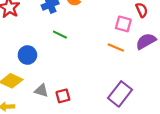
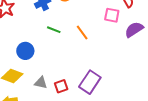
orange line: (116, 48) -> (82, 32), moved, turned 35
purple rectangle: (120, 94) -> (90, 82), moved

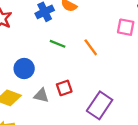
gray triangle: (41, 83) -> (41, 95), moved
red square: (61, 86) -> (64, 88), moved

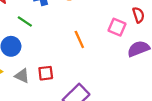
green line: (58, 44) -> (25, 21), moved

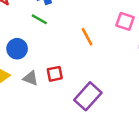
green line: (25, 21) -> (39, 19), moved

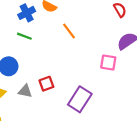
pink square: (125, 21) -> (108, 63), moved
orange line: (87, 37) -> (69, 31), moved

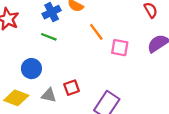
pink square: (108, 63) -> (120, 48), moved

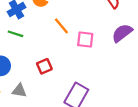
red square: (72, 88) -> (44, 66), moved

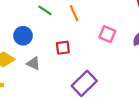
orange line: (61, 26) -> (74, 13), moved

